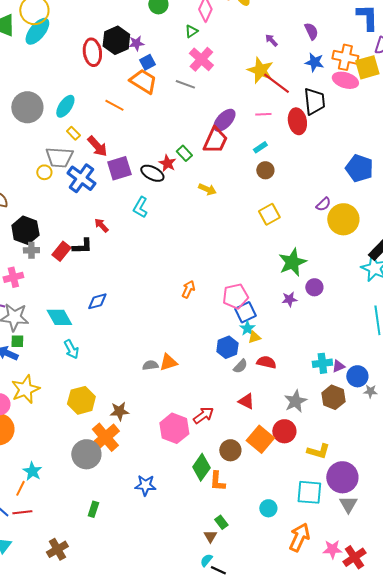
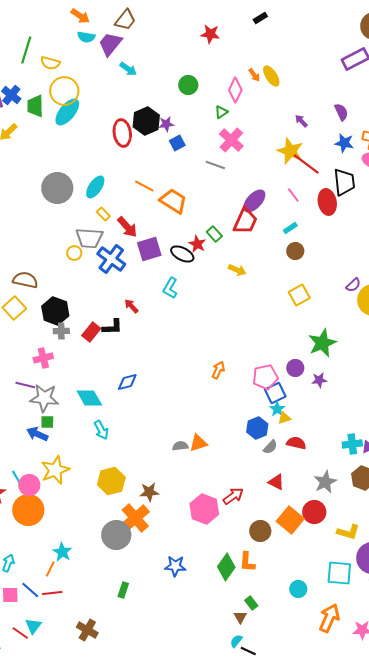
orange trapezoid: (143, 81) -> (173, 201), moved
pink line: (263, 114) -> (293, 195), turned 56
purple circle: (314, 287) -> (295, 368), moved
green diamond: (201, 467) -> (226, 567), moved
brown cross: (57, 549) -> (87, 630), turned -30

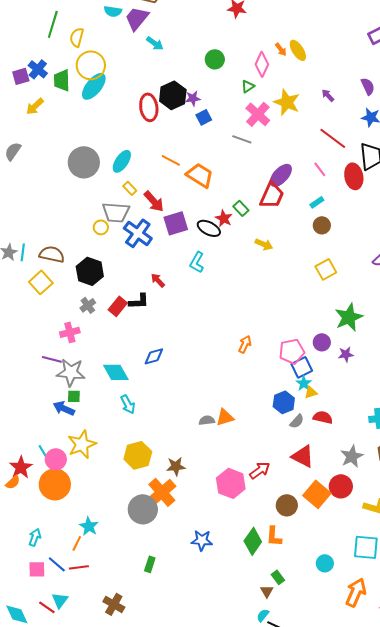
yellow semicircle: (50, 63) -> (77, 37), turned 90
yellow star: (290, 151) -> (287, 102), moved
black hexagon: (55, 311) -> (90, 271), moved
gray cross: (61, 331) -> (88, 305), turned -35
red triangle: (276, 482) -> (303, 456), size x1.4

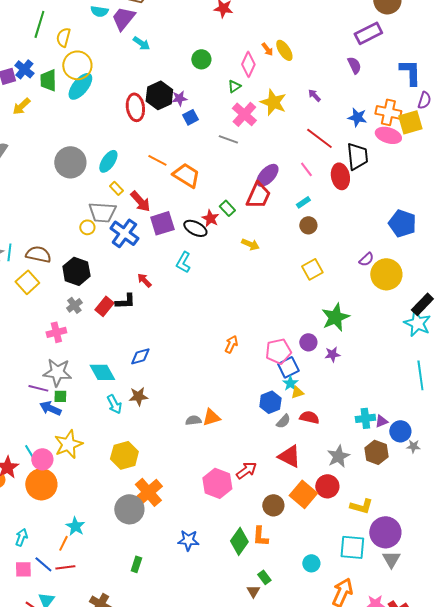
purple semicircle: (368, 86) -> (354, 65), moved
purple line: (52, 359) -> (38, 388), moved
brown star: (176, 466) -> (138, 396), moved

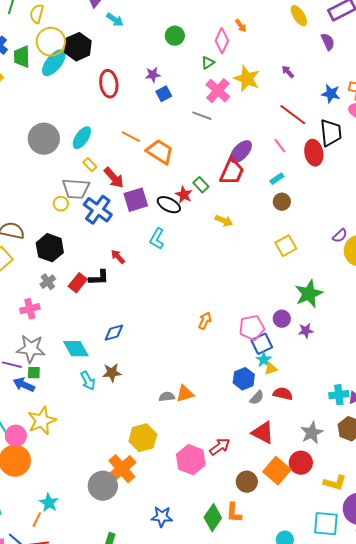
yellow ellipse: (284, 50) -> (299, 16), moved
black hexagon: (159, 95) -> (78, 47), moved
yellow hexagon: (124, 455) -> (143, 438), moved

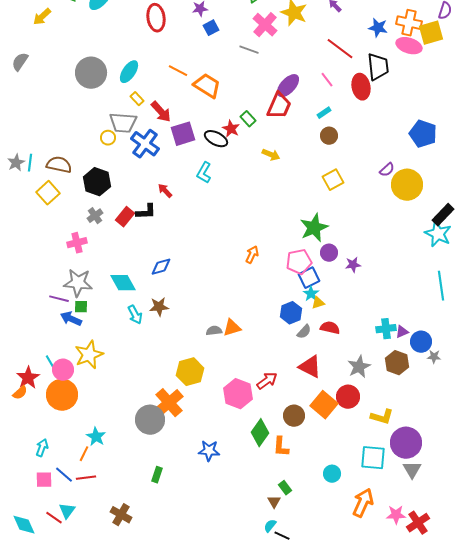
green star: (309, 294) -> (314, 228), moved
green diamond: (213, 518) -> (260, 433), moved

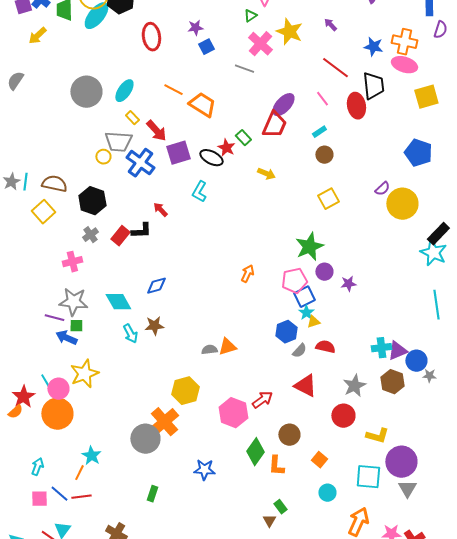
yellow square: (431, 33) -> (426, 97), moved
purple triangle: (402, 332) -> (397, 351), size x1.5
orange square: (324, 405) -> (319, 460), moved, size x0.6

